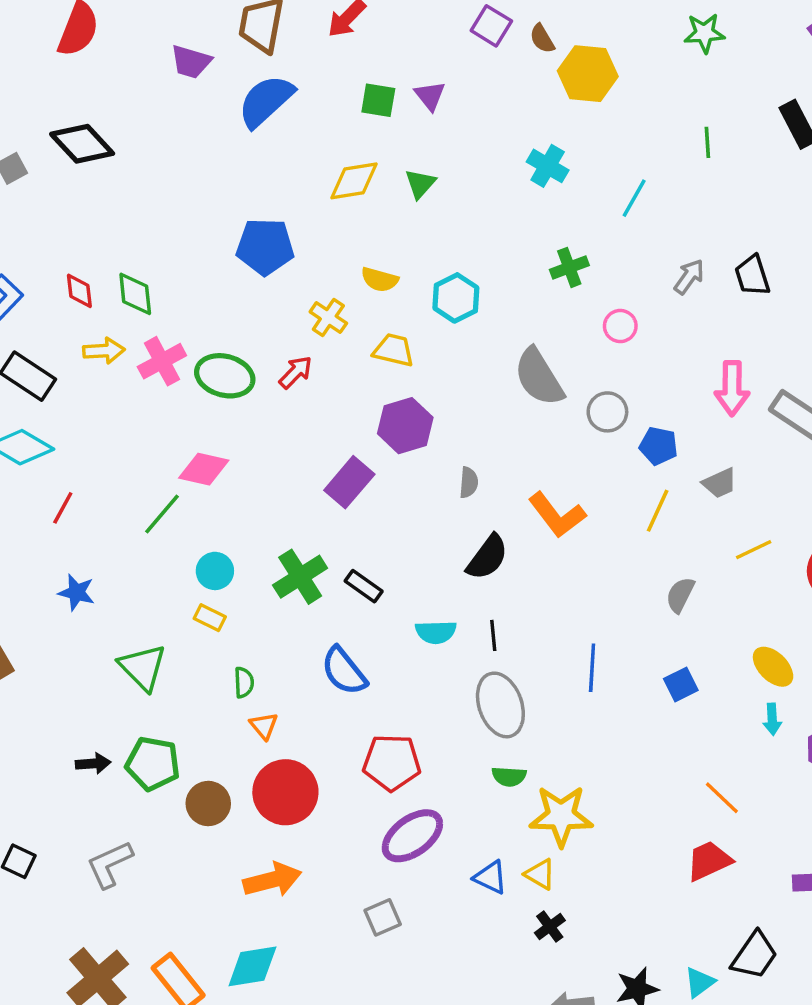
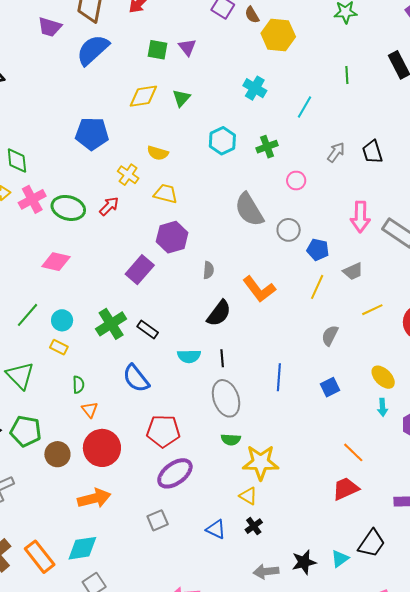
cyan hexagon: (456, 298) -> (222, 141), moved
green line: (162, 514) -> (27, 315), moved
blue triangle: (490, 877) -> (216, 529), moved

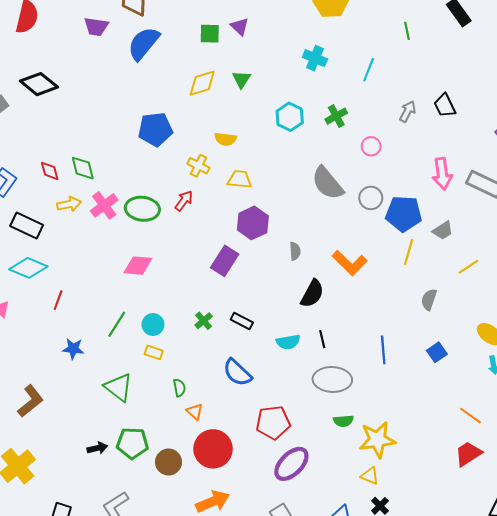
blue pentagon: (318, 250) -> (404, 214), size x1.6
green cross: (111, 324) -> (204, 321), size x0.6
gray ellipse: (226, 398) -> (332, 379), turned -60

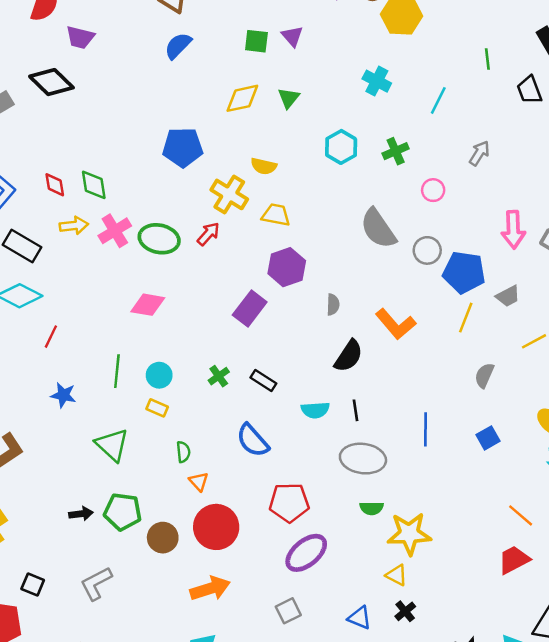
purple trapezoid: (96, 27) -> (80, 37), moved
blue semicircle: (144, 43) -> (178, 46), size x0.7
black trapezoid: (445, 105) -> (529, 90), moved
yellow cross: (198, 166) -> (229, 194), size x1.4
green line: (117, 324) -> (117, 371), turned -32

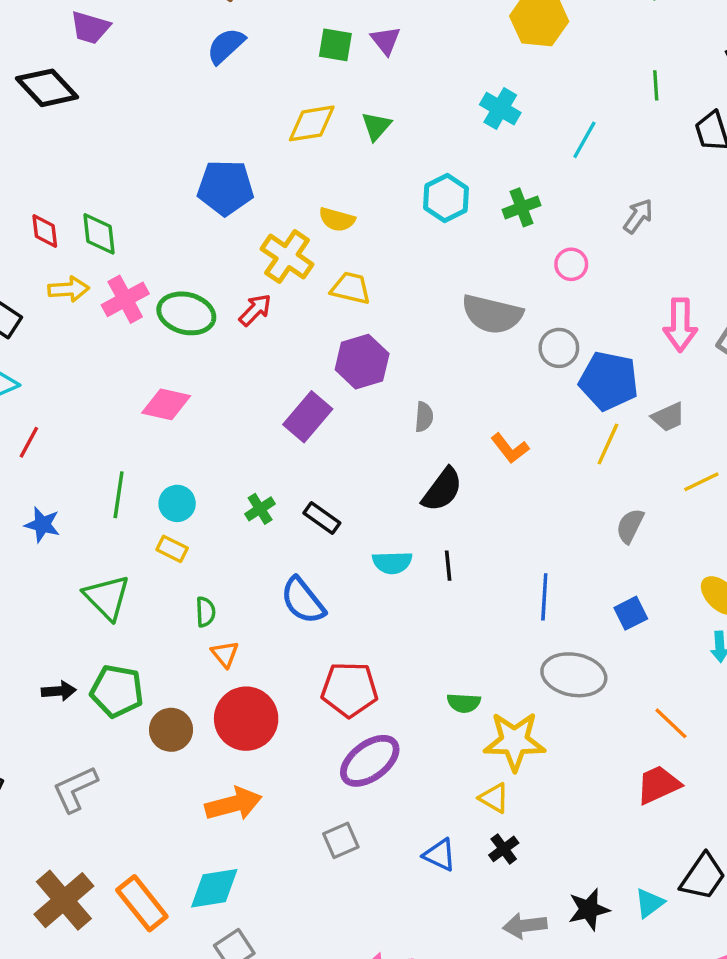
gray semicircle: (378, 229) -> (492, 314), turned -45
orange L-shape: (396, 324) -> (510, 448), size x0.7
gray ellipse: (363, 459) -> (574, 675), moved

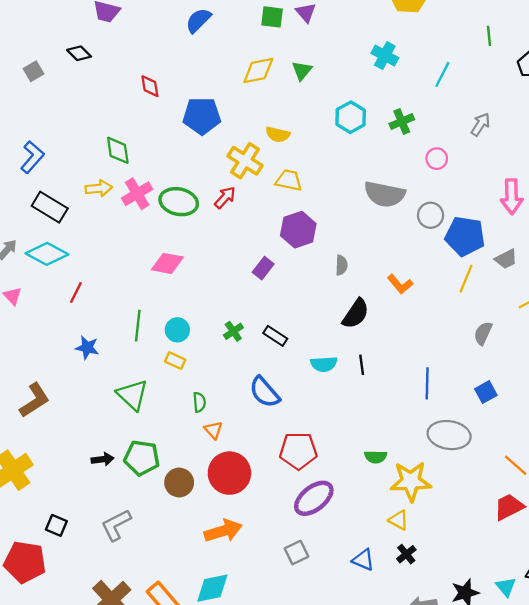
black diamond: (47, 88) -> (79, 53), size x0.6
red diamond: (45, 231) -> (150, 86), moved
purple rectangle: (308, 417) -> (263, 268), size x0.7
cyan triangle: (649, 903) -> (506, 587), turned -30

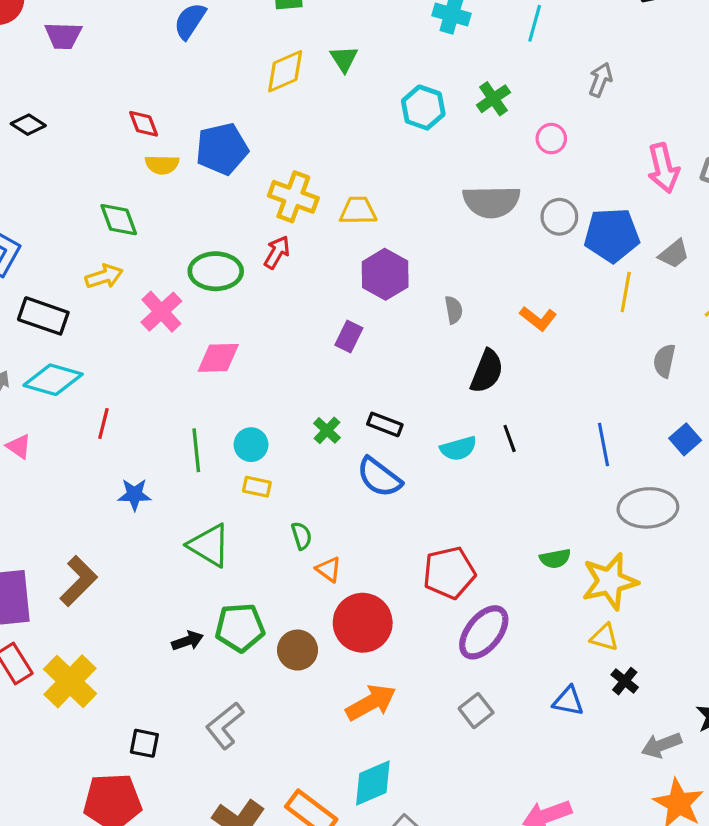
black diamond: (79, 53) -> (28, 125), moved
yellow semicircle: (278, 134) -> (162, 165), moved
pink cross: (137, 194) -> (161, 312), moved
blue semicircle: (265, 392) -> (379, 477), moved

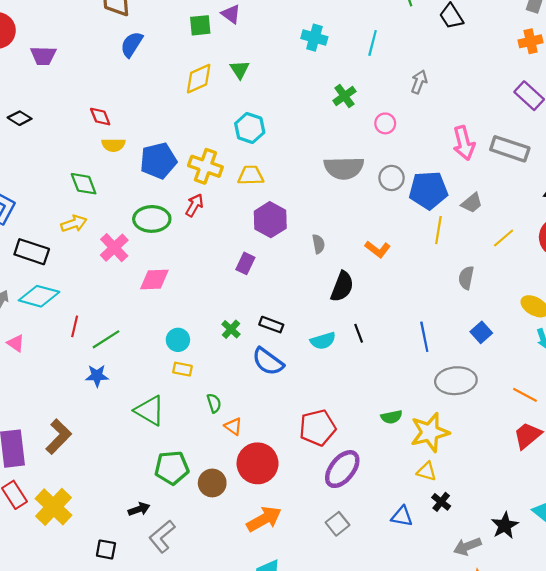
cyan hexagon: (423, 108) -> (250, 128), moved
blue pentagon: (222, 149) -> (158, 161), moved
green line: (196, 450) -> (106, 339), moved, turned 64
black arrow: (188, 641) -> (139, 509), moved

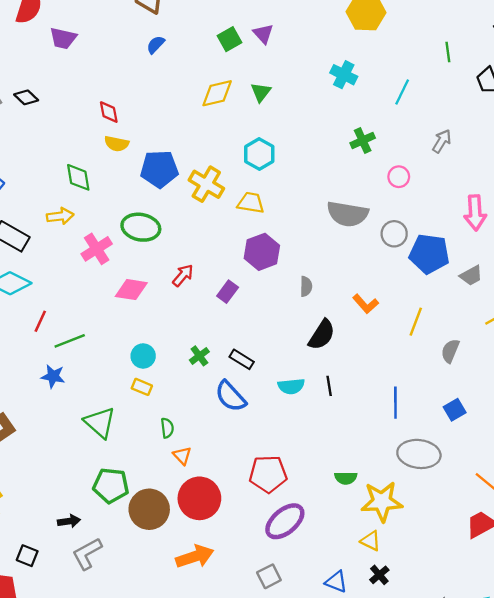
green square: (200, 25) -> (229, 39), turned -35
blue semicircle: (132, 44) -> (156, 45), size x0.7
red arrow: (194, 205) -> (183, 275), moved
yellow line: (438, 230) -> (416, 322), moved
brown circle: (212, 483) -> (149, 509), size x1.4

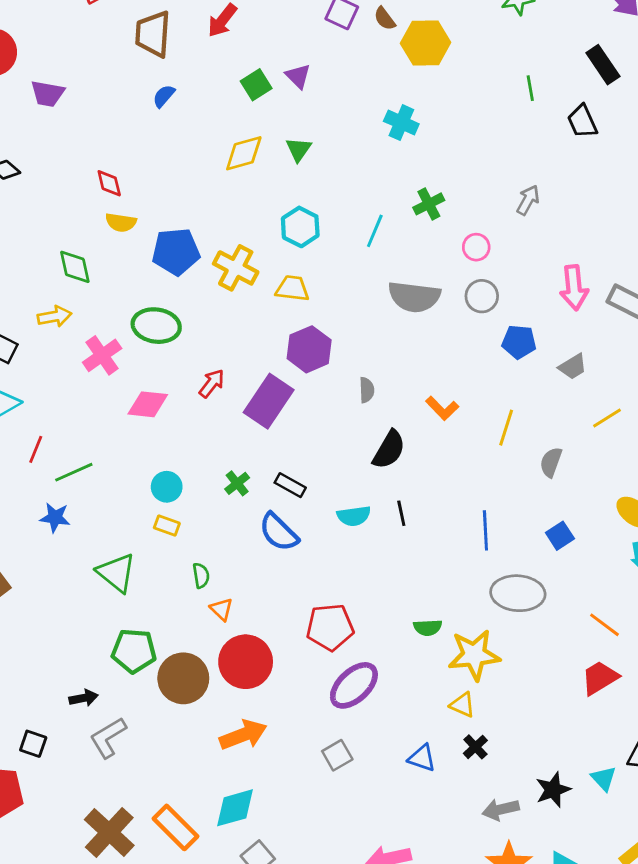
cyan line: (402, 92) -> (375, 231), moved
gray circle: (394, 234) -> (482, 296), moved
blue pentagon: (429, 254) -> (519, 342), size x0.7
purple rectangle: (228, 292) -> (269, 401), size x1.8

